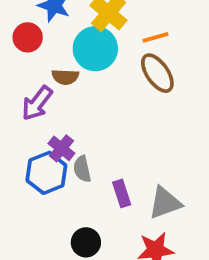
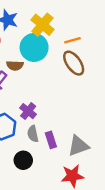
purple cross: (61, 148) -> (28, 111), moved
gray semicircle: (82, 169) -> (33, 134), moved
black circle: (86, 242) -> (23, 160), moved

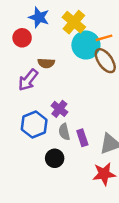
cyan circle: (34, 47) -> (86, 45), moved

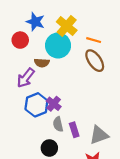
orange line: (104, 38) -> (94, 40), turned 32
cyan circle: (86, 45) -> (58, 45), moved
blue hexagon: (34, 125) -> (36, 105), moved

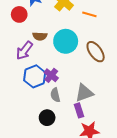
cyan circle: (58, 45) -> (66, 41), moved
brown ellipse: (95, 61) -> (96, 52), moved
purple rectangle: (74, 130) -> (79, 110), moved
gray triangle: (99, 135) -> (84, 93), moved

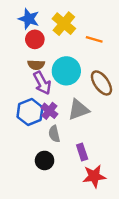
red circle: (19, 14) -> (35, 39), moved
purple arrow: (24, 51) -> (42, 83), moved, turned -66
gray triangle: (84, 93) -> (78, 110), moved

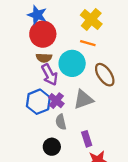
yellow cross: (64, 24) -> (91, 19), moved
red circle: (35, 39) -> (43, 34), size x1.5
orange line: (94, 39) -> (88, 43), moved

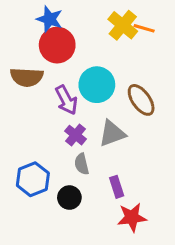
orange line: (88, 43) -> (144, 28), moved
brown semicircle: (44, 58) -> (27, 77), moved, size x1.5
blue hexagon: (38, 102) -> (33, 179), moved

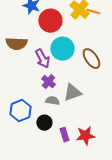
red circle: (57, 45) -> (50, 21), moved
gray triangle: (112, 133) -> (72, 93), moved
gray semicircle: (82, 164) -> (52, 101), turned 112
purple rectangle: (117, 187) -> (64, 135), moved

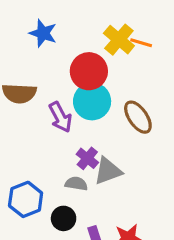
red circle: (50, 21) -> (89, 71), moved
purple cross: (48, 82) -> (87, 158), moved

